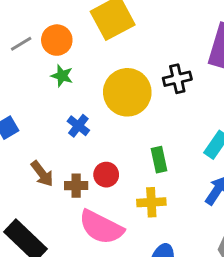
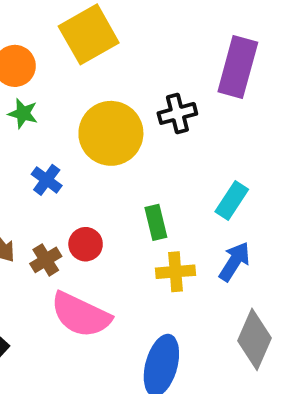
brown cross: (76, 186) -> (46, 260), turned -30
yellow cross: (151, 202) -> (176, 272), moved

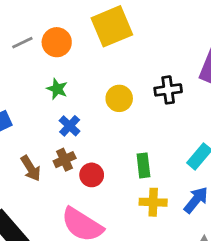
green star: (23, 113) -> (57, 89), moved
yellow circle: (111, 133) -> (119, 98), size x0.6
brown cross: (46, 260) -> (65, 160), moved

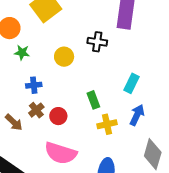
green star: (57, 89) -> (22, 53), moved
black cross: (168, 90) -> (97, 42), turned 30
blue cross: (70, 126) -> (34, 85), turned -35

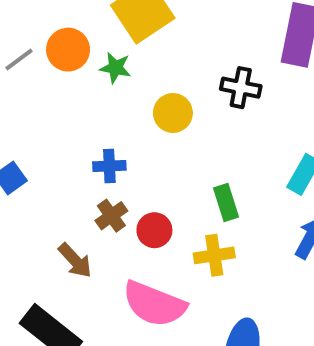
green star: (22, 53) -> (115, 68), moved
brown arrow: (14, 122) -> (75, 261), moved
yellow cross: (107, 124) -> (214, 255), moved

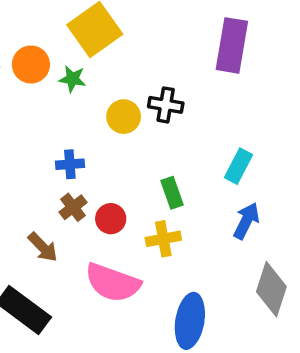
black cross: (241, 88) -> (166, 105), moved

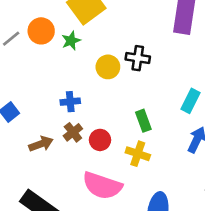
green star: (72, 79) -> (71, 41), turned -30
yellow cross: (163, 239) -> (138, 154), turned 30
brown arrow: (43, 247) -> (41, 144), moved, turned -65

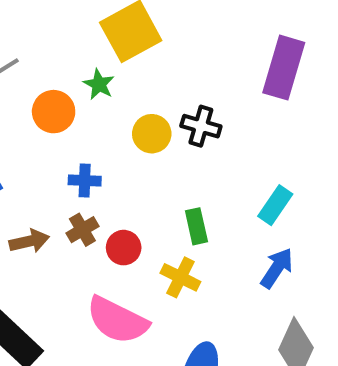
orange circle: (41, 31) -> (54, 112), moved
green star: (71, 41) -> (99, 84), turned -30

